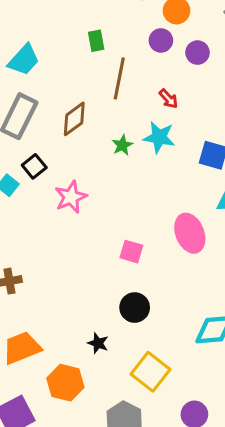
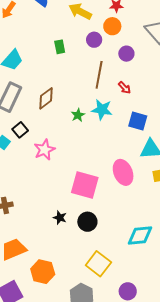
purple circle: (161, 40) -> (94, 40), moved
brown line: (119, 78) -> (99, 75), moved
red arrow: (168, 99) -> (124, 88), moved
pink square: (131, 252) -> (85, 185), size x1.8
black star: (98, 343) -> (60, 218), moved

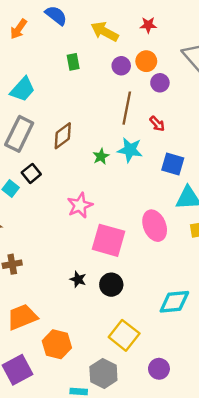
orange circle: (112, 26) -> (146, 61), moved
green rectangle: (60, 47) -> (73, 62), moved
pink star: (45, 150) -> (80, 205), moved

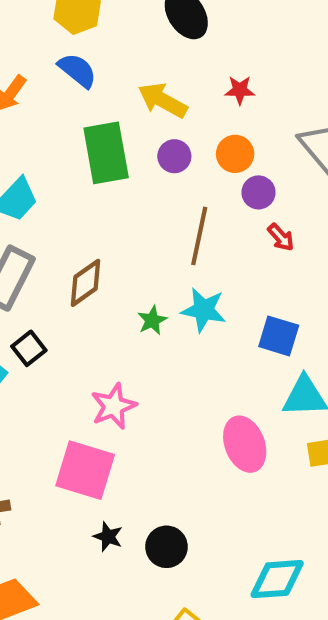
green rectangle: (73, 62) -> (106, 153), size x2.0
purple circle: (121, 66) -> (174, 156), moved
red arrow: (157, 124) -> (281, 237), moved
pink square: (108, 240) -> (85, 470), moved

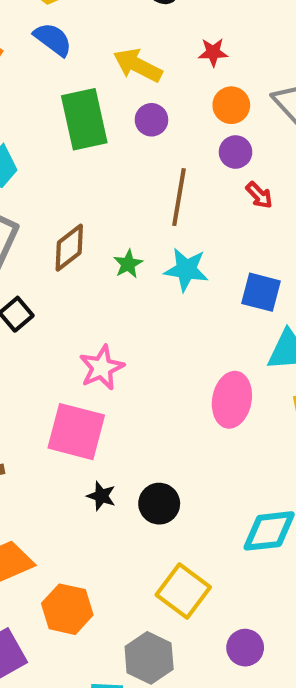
orange circle: (235, 154) -> (231, 105), moved
green star: (152, 320) -> (128, 264), moved
pink ellipse: (245, 444) -> (232, 400), turned 34

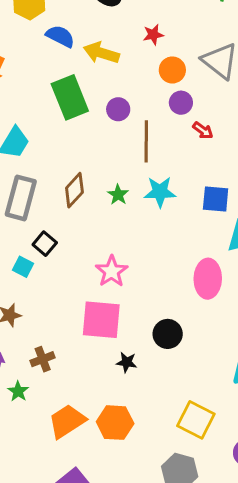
blue semicircle: (53, 39) -> (60, 36), moved
purple circle: (151, 120) -> (118, 109), moved
black circle: (159, 504) -> (168, 334), moved
orange hexagon: (67, 609) -> (115, 423), moved

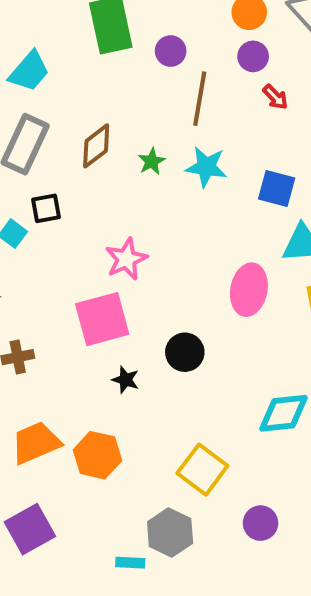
black square: (45, 244) -> (46, 208), turned 30
pink square: (101, 320) -> (102, 319), turned -30

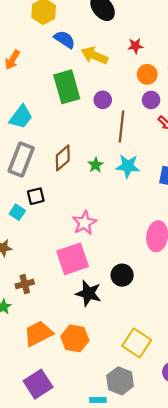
black star: (126, 380) -> (88, 293), size x1.6

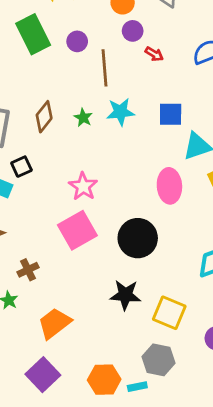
black circle: (122, 275) -> (138, 238), size x1.5
black star: (88, 293) -> (125, 295), moved
orange hexagon: (75, 338) -> (104, 380), moved
purple square: (38, 384) -> (43, 375), moved

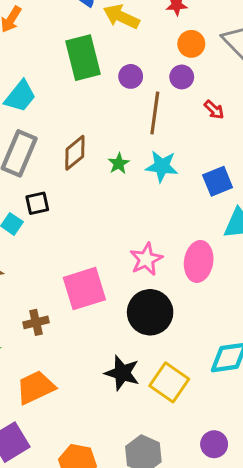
purple circle: (133, 31) -> (182, 77), moved
blue square: (171, 114) -> (218, 181), turned -35
pink star: (83, 186) -> (146, 259), moved
brown cross: (28, 270) -> (36, 322), moved
yellow square: (169, 313) -> (169, 382), moved

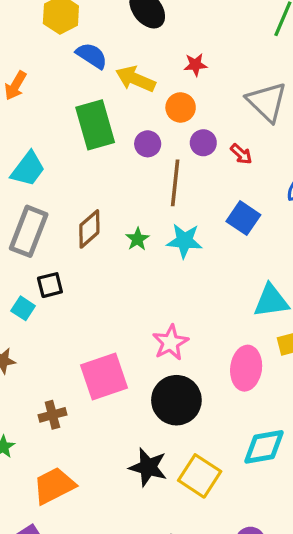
orange circle: (191, 44) -> (181, 107), moved
red arrow: (214, 110) -> (241, 154), moved
blue square: (218, 181) -> (243, 218), moved, turned -32
pink ellipse: (199, 261) -> (246, 368), moved

